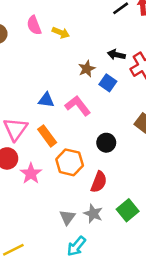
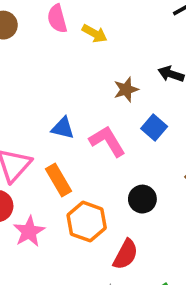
blue square: (108, 83) -> (154, 128), moved

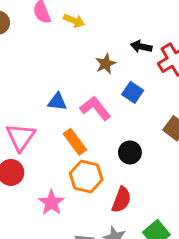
orange rectangle: (58, 180) -> (75, 142), moved
pink star: (29, 232) -> (51, 203), moved

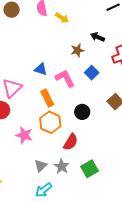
black arrow: (141, 47) -> (98, 37), moved
pink star: (51, 203) -> (24, 135), turned -30

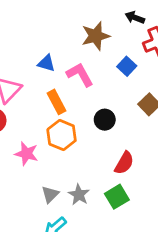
black arrow: (98, 37) -> (135, 18), moved
brown star: (77, 50) -> (96, 36), size x1.5
blue square: (92, 73) -> (127, 66), moved
red semicircle: (71, 142) -> (124, 163), moved

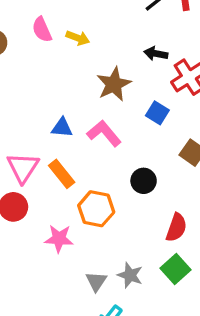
orange rectangle: (57, 102) -> (62, 174), moved

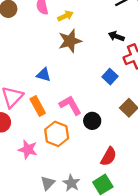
yellow arrow: (78, 38) -> (65, 16), turned -56
brown star: (114, 84) -> (70, 41), moved
pink L-shape: (104, 133) -> (70, 105), moved

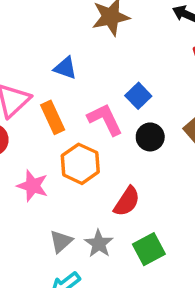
blue square: (110, 77) -> (138, 96), moved
black circle: (92, 121) -> (150, 137), moved
red semicircle: (109, 157) -> (127, 201), moved

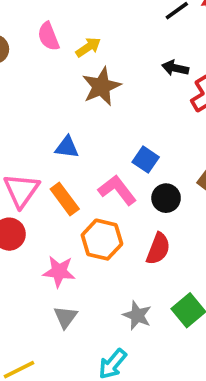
red semicircle: (127, 201) -> (158, 249), moved
gray triangle: (61, 241) -> (65, 317), moved

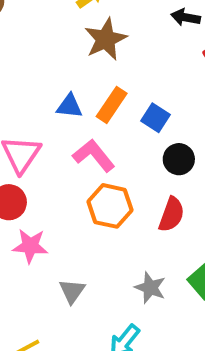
pink L-shape: (117, 190) -> (94, 156), moved
orange rectangle: (65, 199) -> (112, 105), moved, turned 72
pink star: (59, 272) -> (30, 246), moved

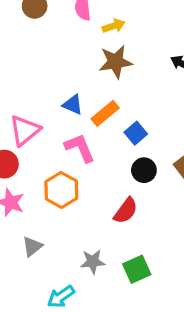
orange hexagon: (110, 206) -> (61, 190), moved
gray star: (150, 288) -> (93, 262), turned 30

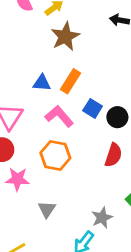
blue square: (136, 133) -> (93, 108), moved
gray star: (93, 262) -> (102, 218), moved

